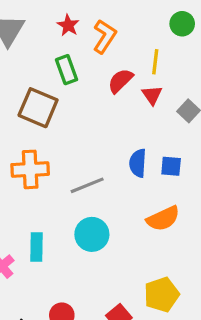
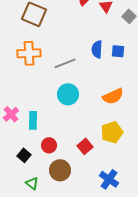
orange semicircle: (163, 219) -> (113, 96), moved
cyan rectangle: (36, 247) -> (33, 120), moved

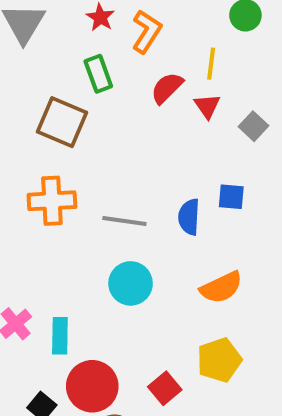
blue semicircle: (97, 49) -> (189, 217), moved
gray line: (65, 63) -> (124, 221), turned 30
red circle: (49, 145) -> (92, 386), size x1.6

